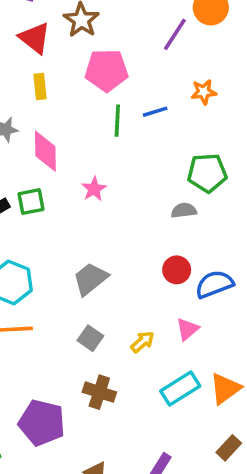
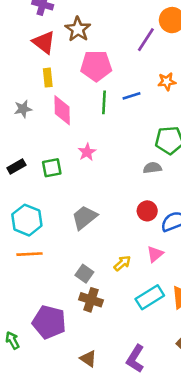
pink diamond: (45, 151) -> (62, 110), moved
green square: (31, 202) -> (52, 168), moved
gray square: (90, 338) -> (84, 274), moved

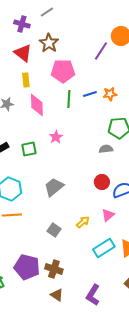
orange star: (167, 81) -> (110, 94), moved
brown cross: (91, 300) -> (54, 269), moved

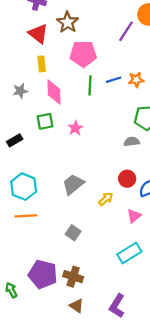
green square: (29, 149) -> (45, 121), moved
yellow arrow: (83, 222) -> (106, 199), moved

